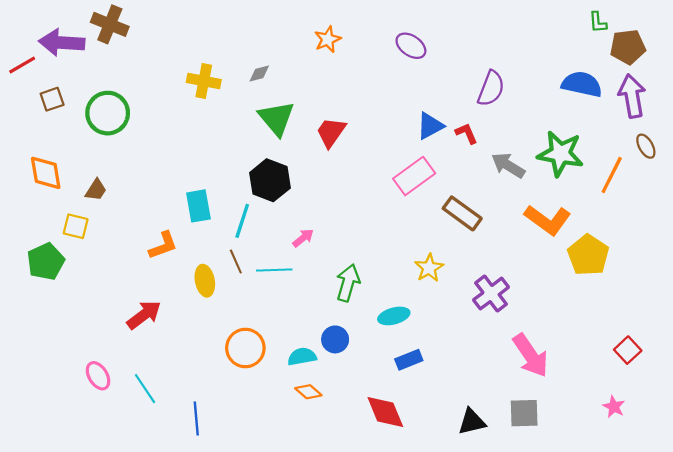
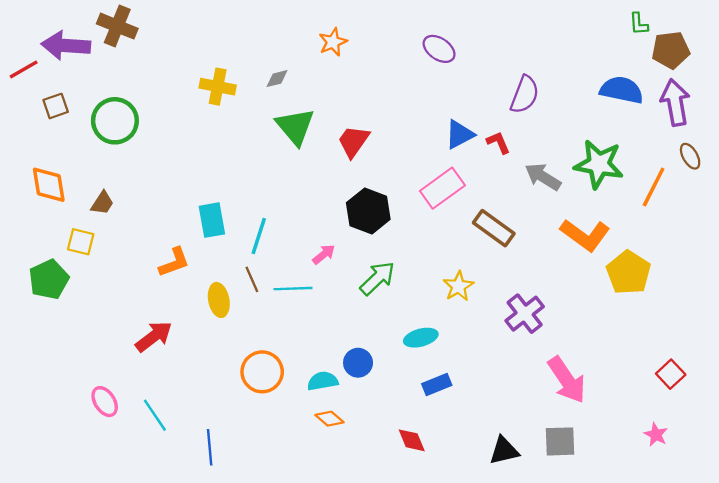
orange star: (328, 39) -> (333, 42), moved
black hexagon: (270, 180) -> (368, 211), moved
green arrow: (348, 283) -> (377, 278), moved, turned 30
red diamond: (385, 412) -> (412, 440), size x0.7

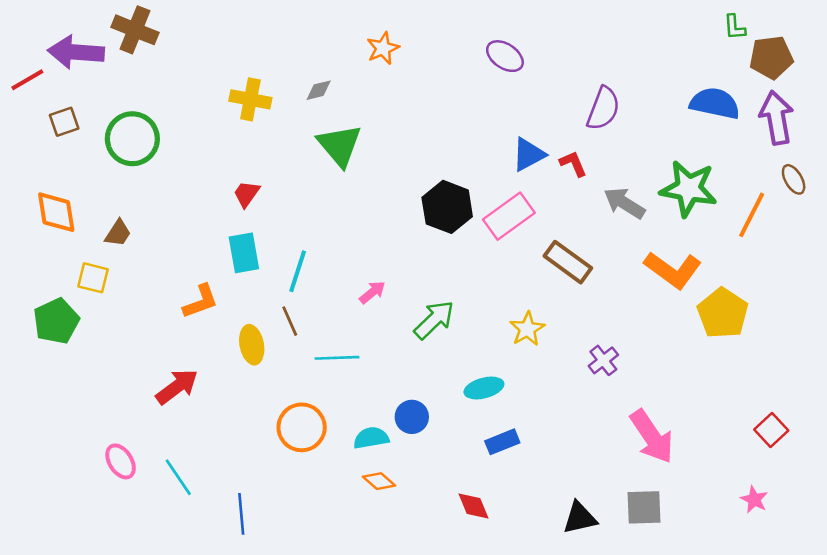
red trapezoid: (353, 141) -> (246, 194), moved, size x0.7
black hexagon: (368, 211) -> (447, 207), moved
cyan line: (293, 289) -> (337, 358), moved
purple cross: (525, 314) -> (603, 360), size x0.7

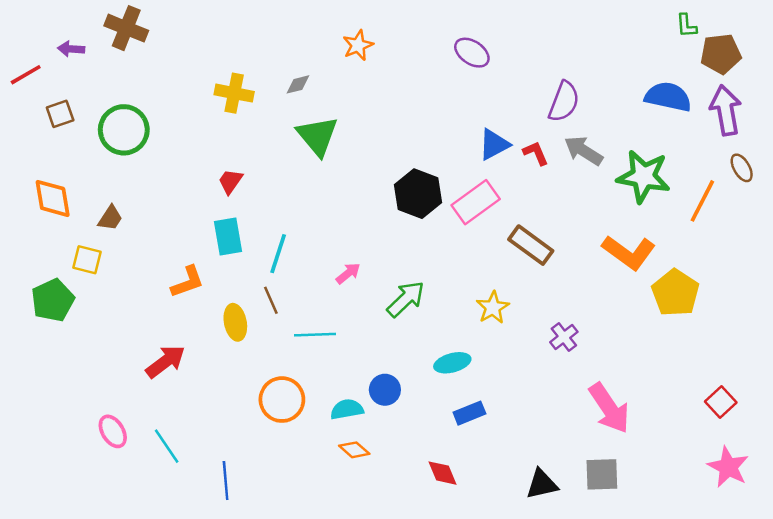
purple arrow: (76, 52) -> (71, 49), size x0.5
gray arrow: (624, 203) -> (583, 151), moved
pink star: (754, 500) -> (728, 467), moved, size x1.6

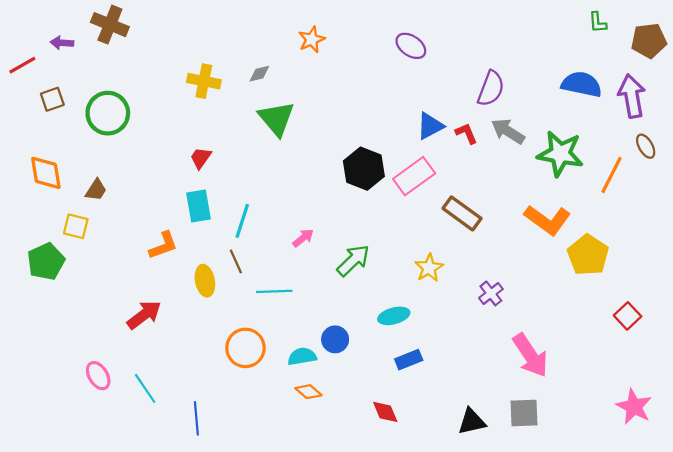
brown pentagon: (721, 54) -> (649, 41), moved
red square: (721, 402) -> (628, 316), moved

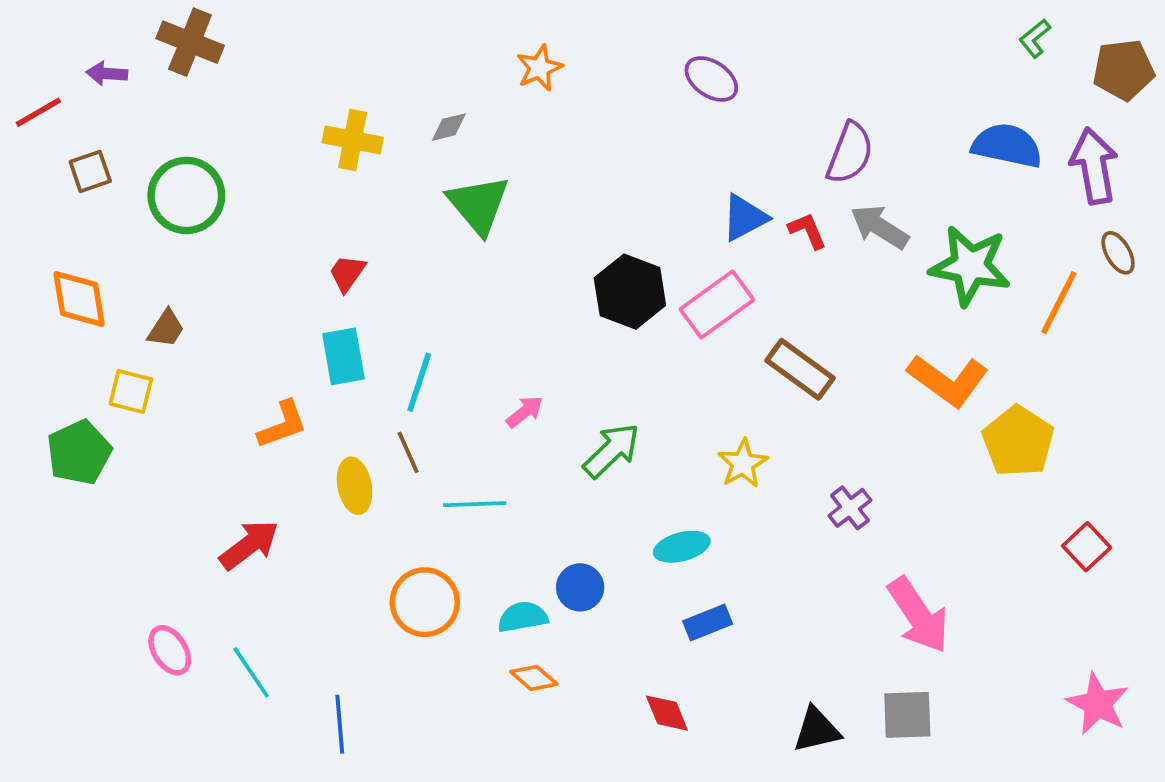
green L-shape: (598, 22) -> (1035, 38), turned 55

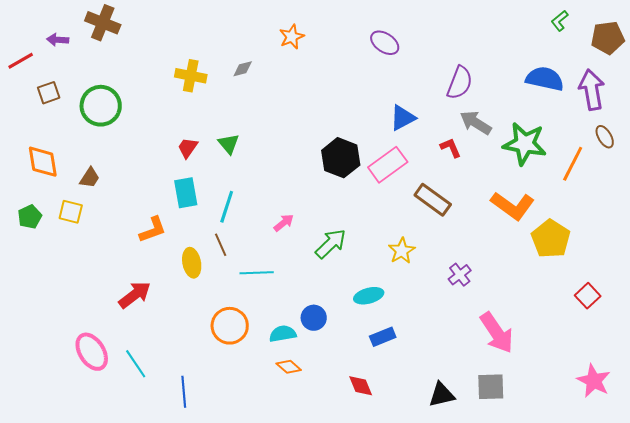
green triangle: (478, 205) -> (229, 144), moved, size x0.6
red L-shape: (807, 231) -> (451, 148), moved
green pentagon: (79, 452) -> (30, 217), moved, size x0.7
pink ellipse: (170, 650) -> (92, 352), size x1.4

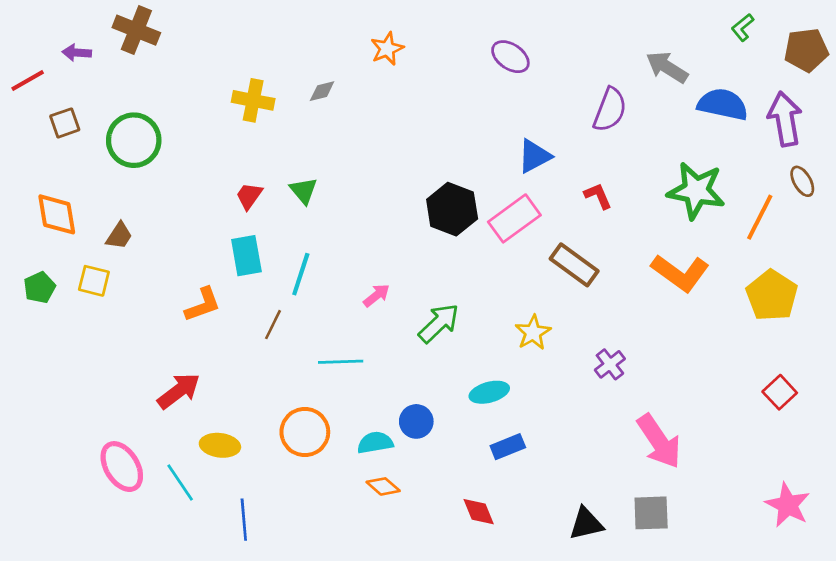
gray arrow: (476, 123) -> (667, 67), moved
yellow pentagon: (551, 239) -> (772, 295), moved
brown line: (221, 245) -> (273, 325), moved, turned 50
yellow ellipse: (192, 263) -> (220, 445), moved, turned -72

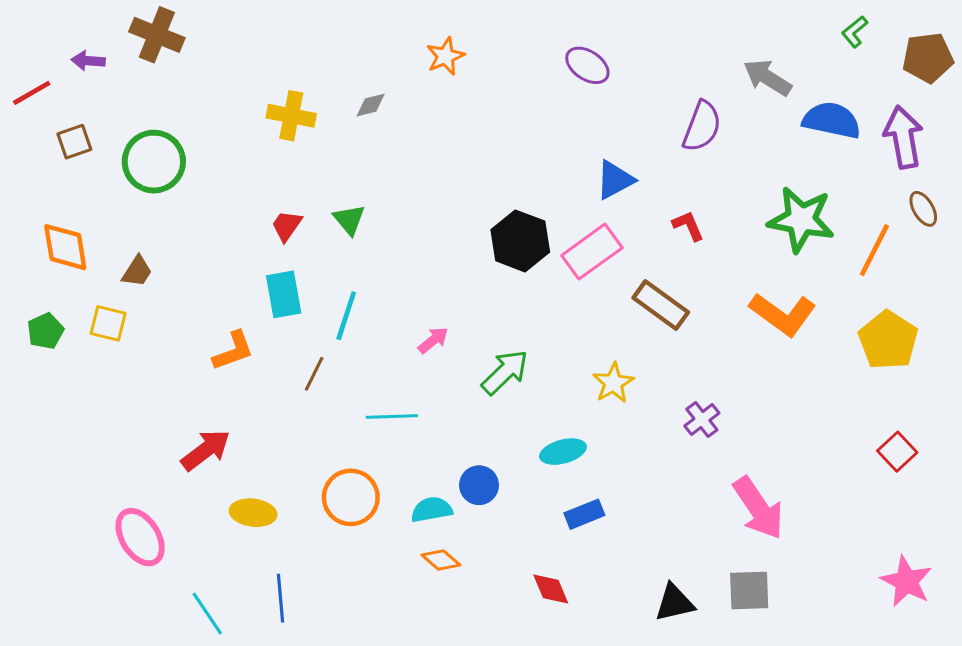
cyan line: (180, 482) -> (207, 613), moved

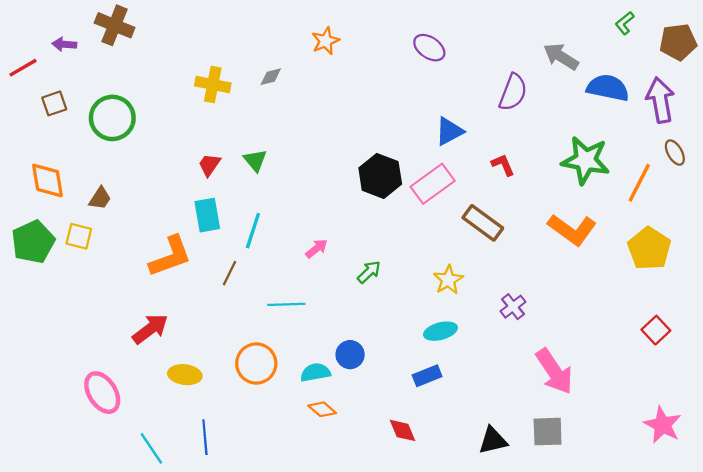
green pentagon: (45, 331) -> (33, 242), size x1.6
orange L-shape: (233, 351) -> (170, 256), size x1.4
green arrow: (505, 372) -> (369, 272), size x0.7
cyan ellipse: (563, 452) -> (440, 331), moved

